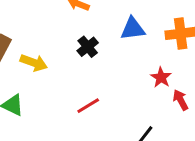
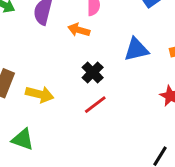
red line: (88, 106) -> (95, 105), moved

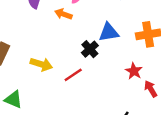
black cross: (93, 72) -> (90, 49), moved
yellow arrow: (40, 94) -> (41, 64), moved

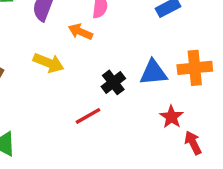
blue triangle: (109, 32) -> (153, 73), moved
yellow arrow: (41, 64) -> (49, 63), moved

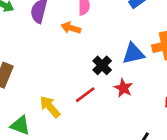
yellow arrow: (49, 63) -> (50, 107), moved, turned -145
red star: (171, 117) -> (123, 88), moved

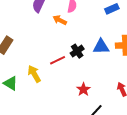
red star: (123, 88) -> (83, 89), moved
red line: (85, 95) -> (58, 60), moved

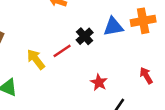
yellow arrow: (34, 74) -> (36, 59), moved

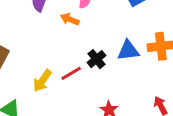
yellow arrow: (36, 59) -> (42, 81), turned -110

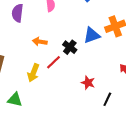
orange arrow: (70, 19) -> (40, 42), moved

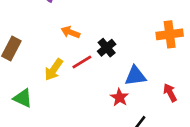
blue triangle: (92, 35) -> (135, 76), moved

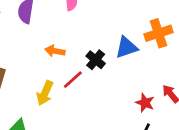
blue triangle: (135, 76) -> (126, 47), moved
red star: (119, 97) -> (145, 103), moved

